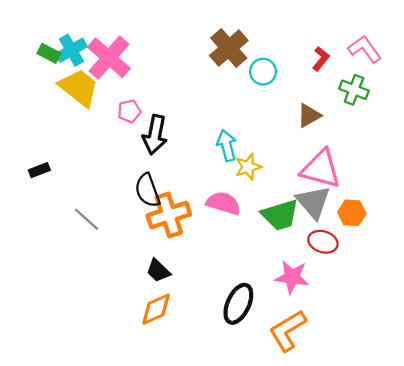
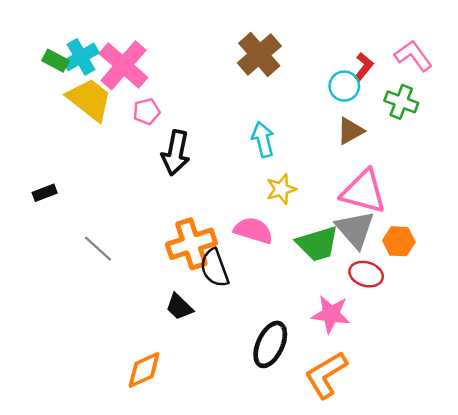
cyan circle: (263, 72) -> (344, 86), moved
pink pentagon: (129, 111) -> (147, 112), moved
cyan arrow: (227, 145) -> (263, 139), moved
black semicircle: (147, 190) -> (214, 268), moved
orange diamond: (156, 309) -> (144, 370), moved

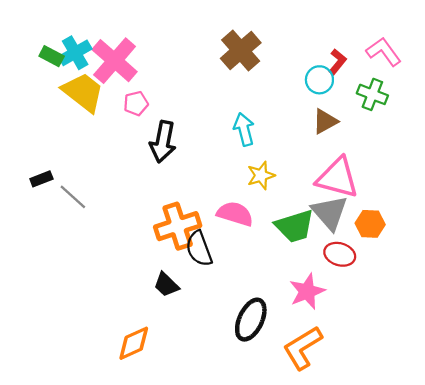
gray line: (98, 249) -> (73, 197), moved
pink star: (331, 314) -> (307, 291), turned -30

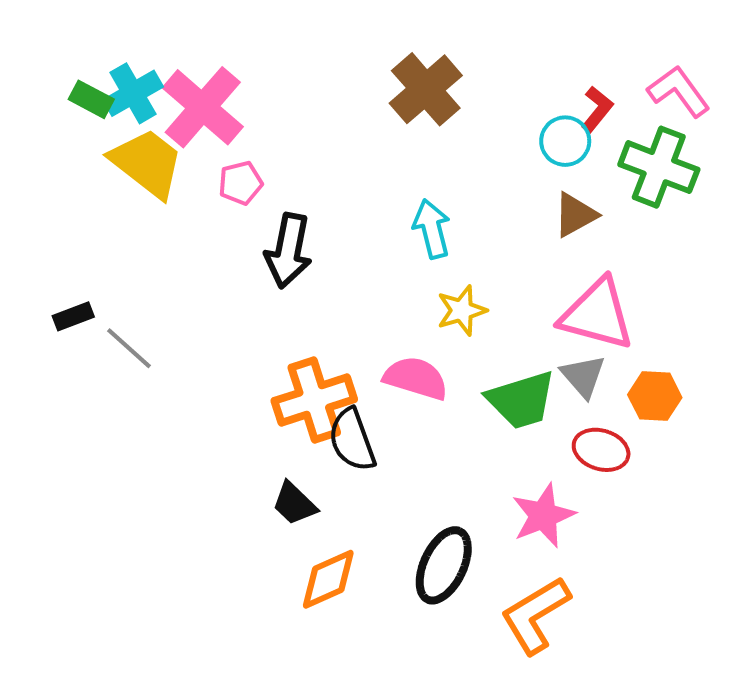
green cross: (372, 94) -> (659, 167), size x1.4
gray triangle: (330, 213) -> (583, 376), size x0.7
orange diamond: (134, 343) -> (328, 579), moved

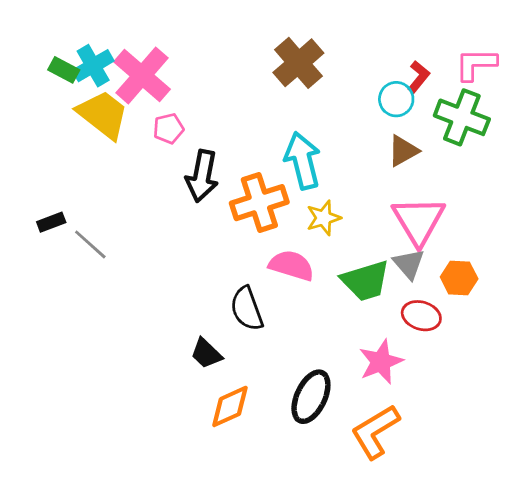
pink L-shape: (679, 91) -> (476, 64), turned -54
cyan arrow: (432, 229) -> (303, 161), size x1.4
pink triangle: (597, 314) -> (419, 221), turned 44
orange cross: (314, 400) -> (259, 203), moved

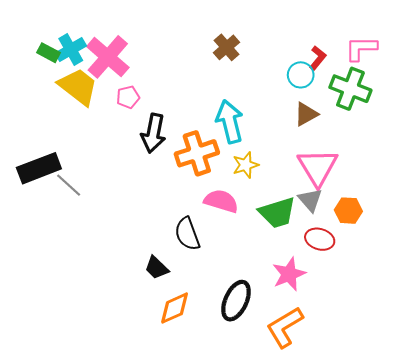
brown cross: (298, 63) -> (226, 47), size x0.7
black rectangle: (51, 222) -> (39, 168), size x2.0

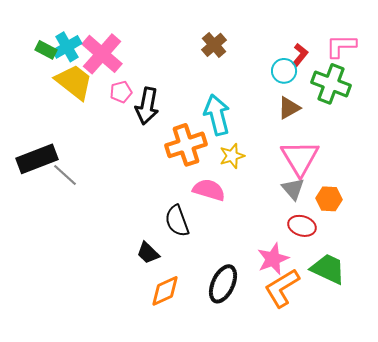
black arrow: (153, 133) -> (147, 106), moved
green trapezoid: (277, 213) -> (328, 269), moved, turned -138
orange L-shape: (285, 327) -> (282, 288), moved

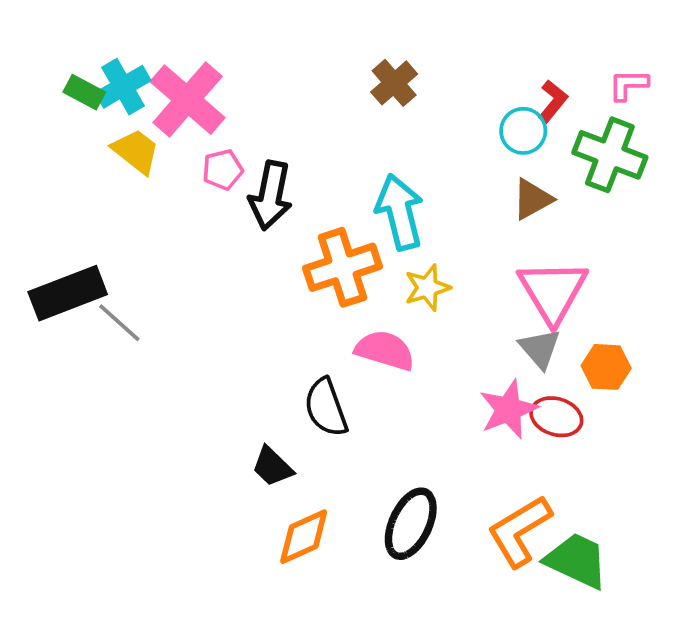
pink L-shape: (341, 46) -> (628, 85), size x0.7
yellow trapezoid: (74, 82) -> (136, 151), size x0.7
pink star: (273, 259) -> (508, 409), moved
green trapezoid: (328, 269) -> (577, 561), moved

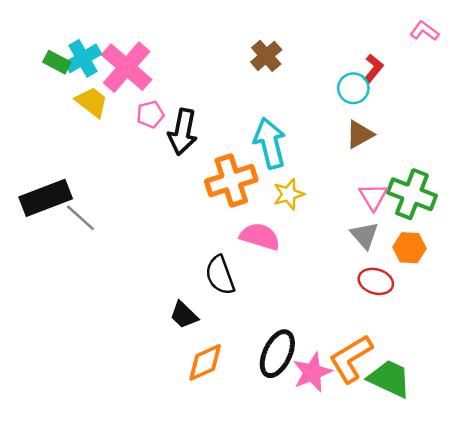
pink L-shape: (628, 85) -> (424, 31), moved, turned 36
green cross: (610, 155) -> (412, 194), moved
pink triangle: (553, 291) -> (373, 197), size x0.6
pink star: (508, 409) -> (312, 372), moved

